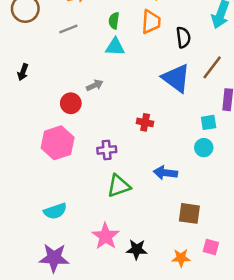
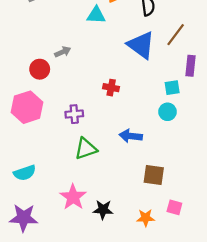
cyan triangle: (115, 47) -> (96, 15), moved

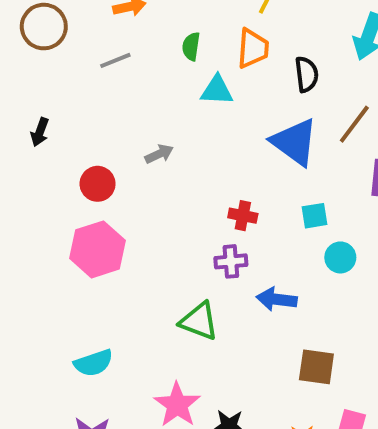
red circle: (40, 69) -> (98, 184), moved
cyan square: (172, 88) -> (314, 216), moved
purple cross: (74, 114) -> (231, 261), moved
green triangle: (86, 149) -> (199, 321), turned 40

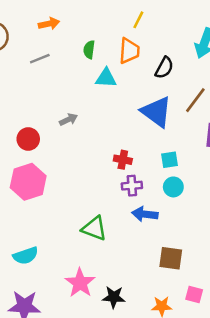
black semicircle: (307, 74) -> (164, 68), turned 35
cyan circle: (340, 257) -> (173, 187), moved
purple cross: (231, 261) -> (132, 186), moved

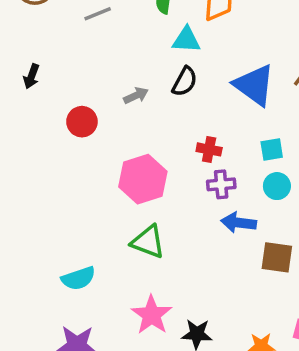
black semicircle: (164, 68) -> (185, 82), moved
pink hexagon: (28, 182) -> (143, 179), moved
green triangle: (94, 228) -> (148, 242), moved
brown square: (171, 258) -> (277, 257), moved

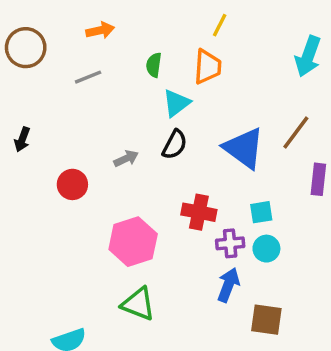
cyan triangle: (186, 40) -> (176, 103), turned -40
red cross: (209, 149) -> (199, 212), size x1.4
purple cross: (221, 184) -> (230, 243), moved
blue arrow: (239, 223) -> (228, 285), turned 104

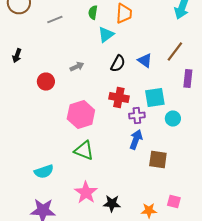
black semicircle: (175, 145) -> (118, 64), moved
blue triangle: (244, 148) -> (145, 60), size x0.6
cyan square: (261, 212) -> (155, 98), size x1.5
cyan circle: (266, 249) -> (173, 118), moved

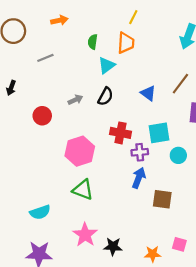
gray line: (55, 20) -> (45, 58), moved
black semicircle: (118, 64) -> (105, 96), moved

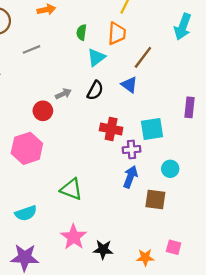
brown line: (180, 84) -> (143, 57), moved
blue triangle: (148, 93) -> (129, 85), moved
red circle: (42, 116) -> (43, 111), moved
pink hexagon: (80, 151) -> (27, 148), moved
cyan circle: (178, 155) -> (170, 169), moved

